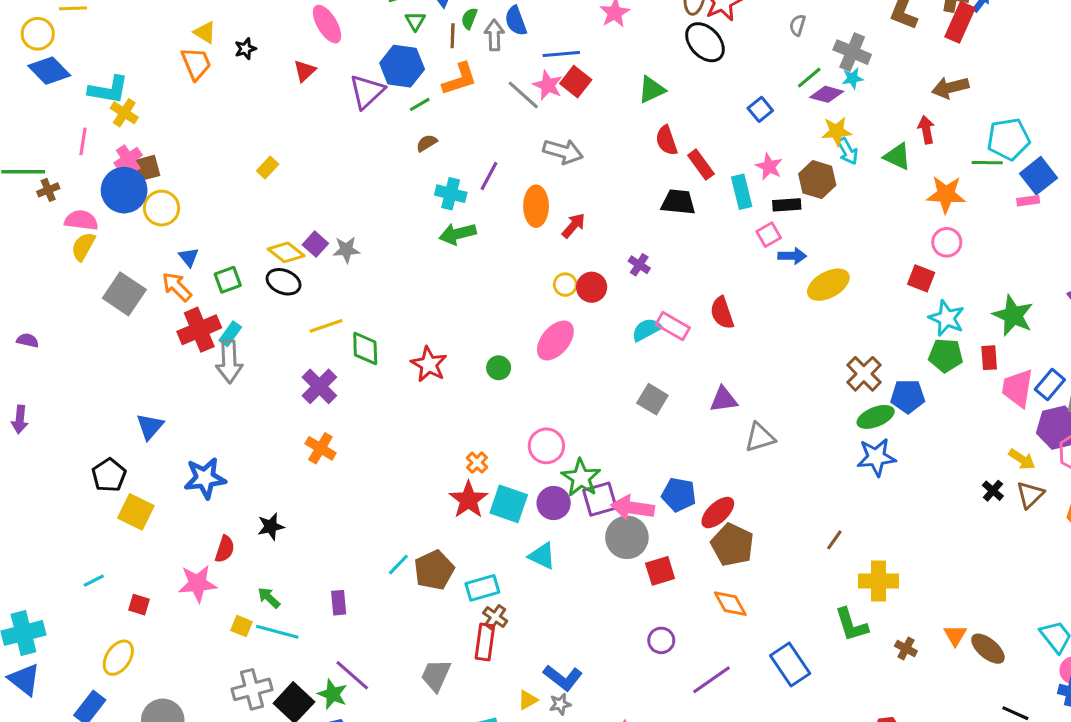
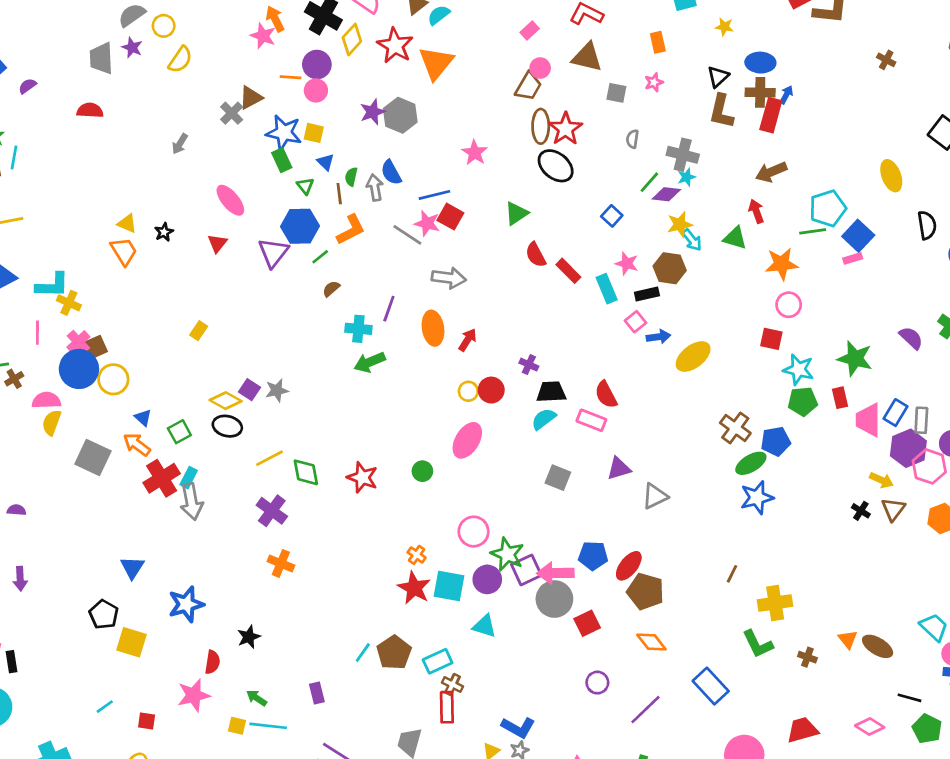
black trapezoid: (678, 202) -> (551, 392), moved
pink rectangle: (673, 326) -> (591, 420), moved

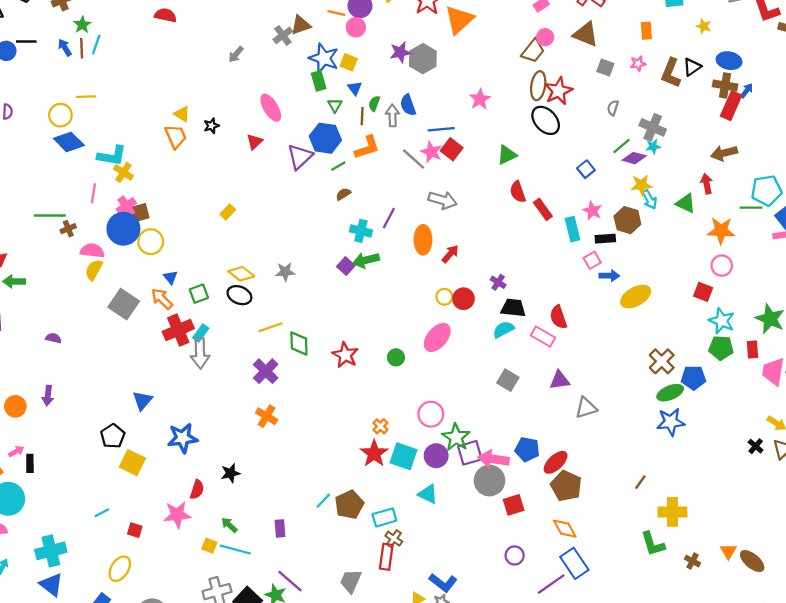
brown L-shape: (721, 111) -> (671, 73), moved
purple square: (250, 390) -> (346, 266), moved
blue rectangle: (711, 686) -> (574, 563), moved

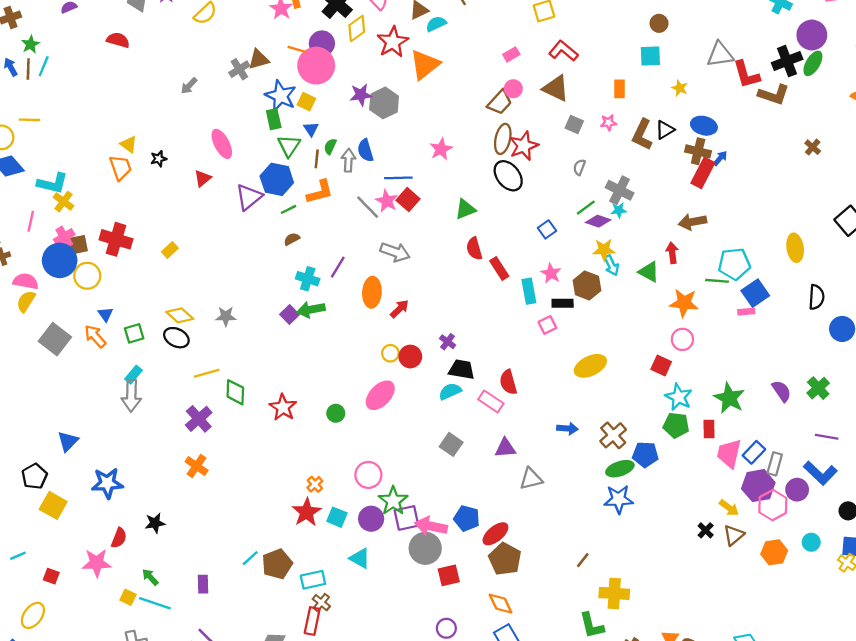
pink circle: (356, 27) -> (316, 66), size x1.8
green triangle: (335, 105) -> (289, 146), size x1.5
blue arrow: (609, 276) -> (567, 429), moved
red cross: (178, 330) -> (116, 239), moved, turned 36
cyan square: (404, 456) -> (337, 517), size x0.7

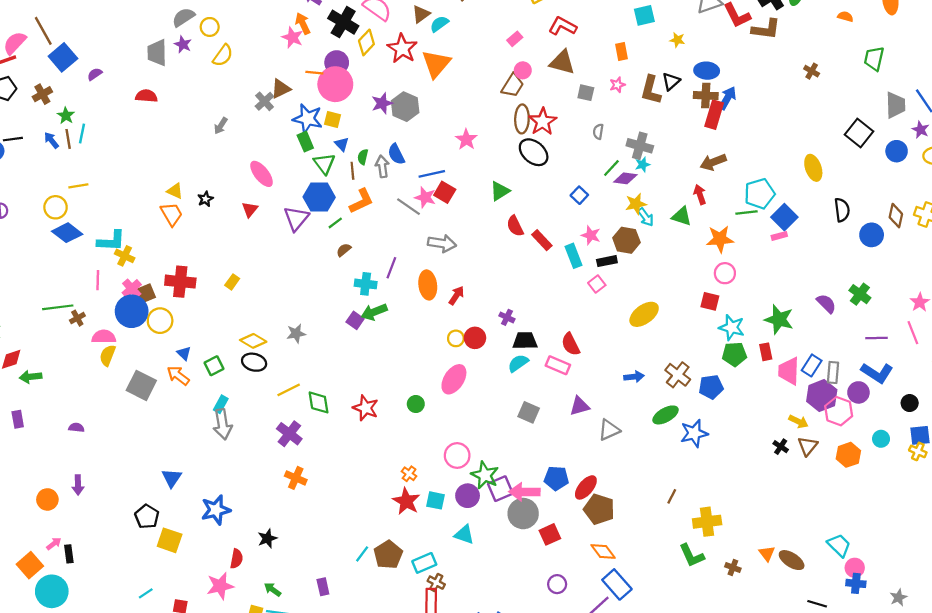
blue arrow: (720, 158) -> (728, 98), size x1.5
green ellipse: (620, 469) -> (666, 415), moved

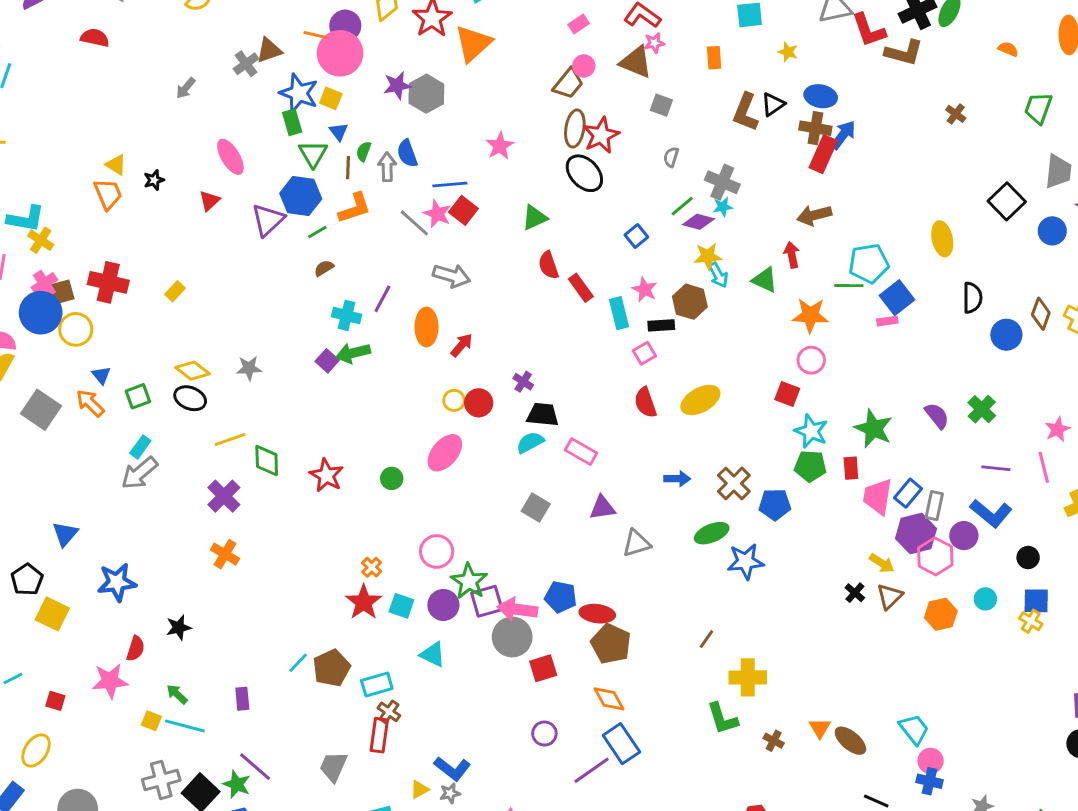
pink star: (617, 85) -> (654, 43), moved
red semicircle: (571, 344) -> (645, 403), moved
gray arrow: (223, 424) -> (139, 473), turned 52
red ellipse: (586, 487) -> (597, 614), turned 50

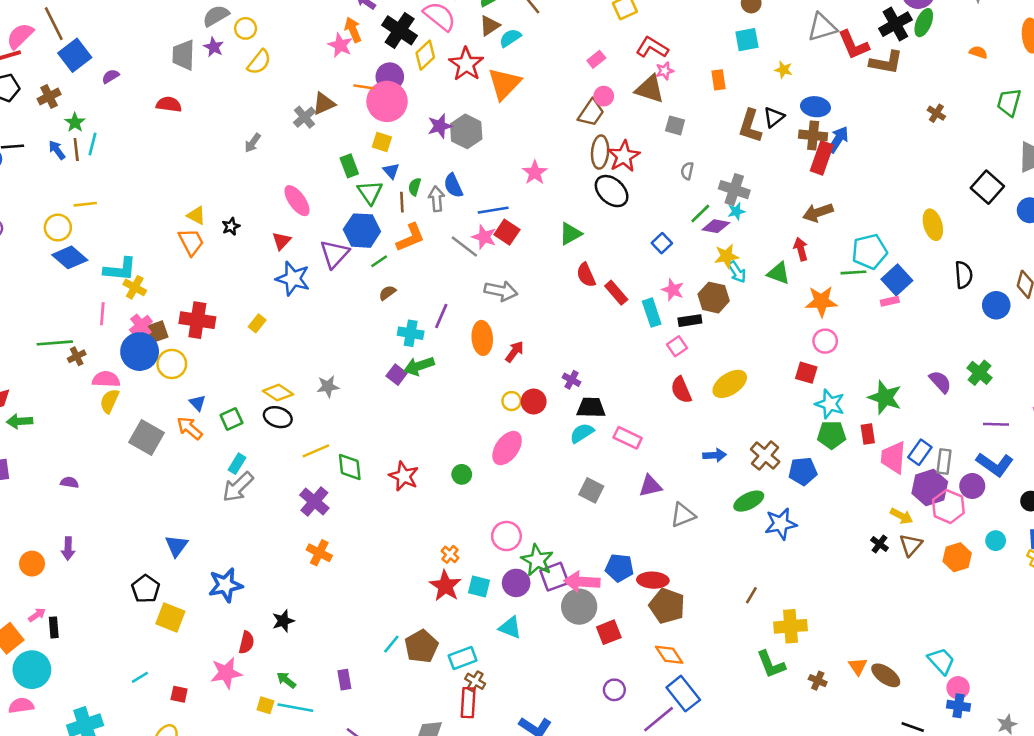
blue star: (299, 93) -> (293, 279), moved

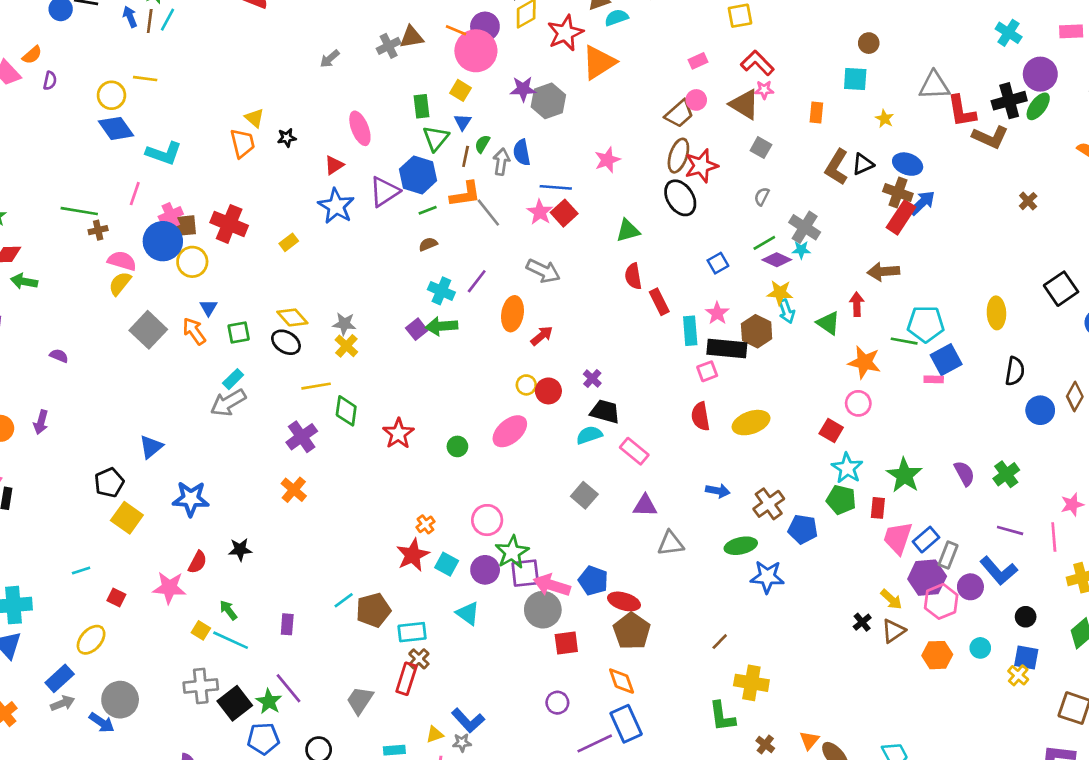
gray line: (464, 247) -> (488, 213), moved
yellow cross: (135, 287) -> (346, 346), moved
black rectangle: (690, 321) -> (727, 348), size x1.6

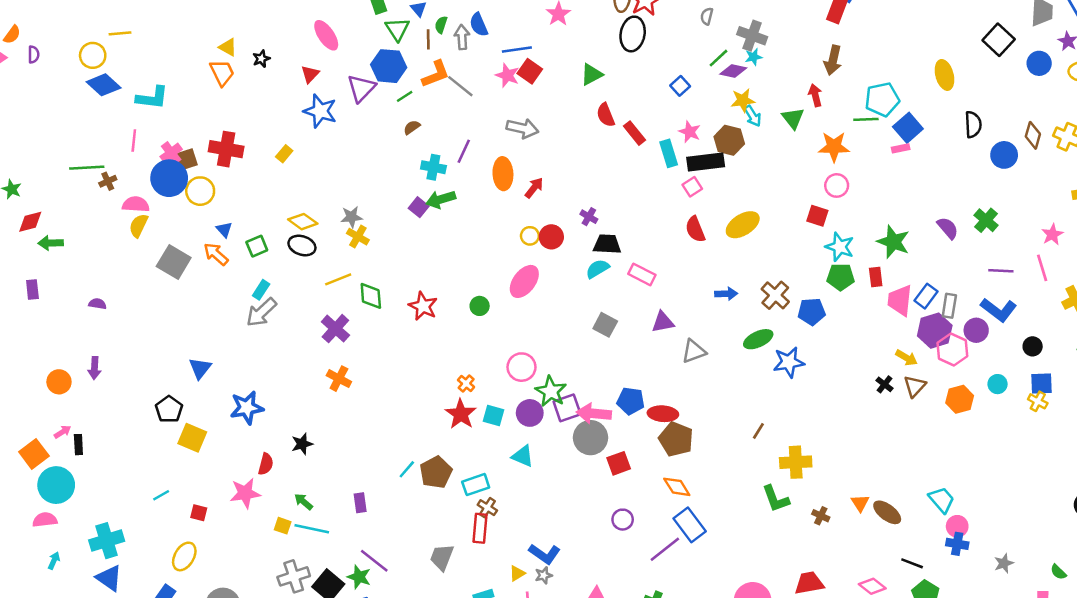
black ellipse: (680, 198) -> (633, 34), turned 56
brown arrow: (883, 272) -> (833, 60), turned -60
green triangle: (828, 323) -> (793, 118), turned 30

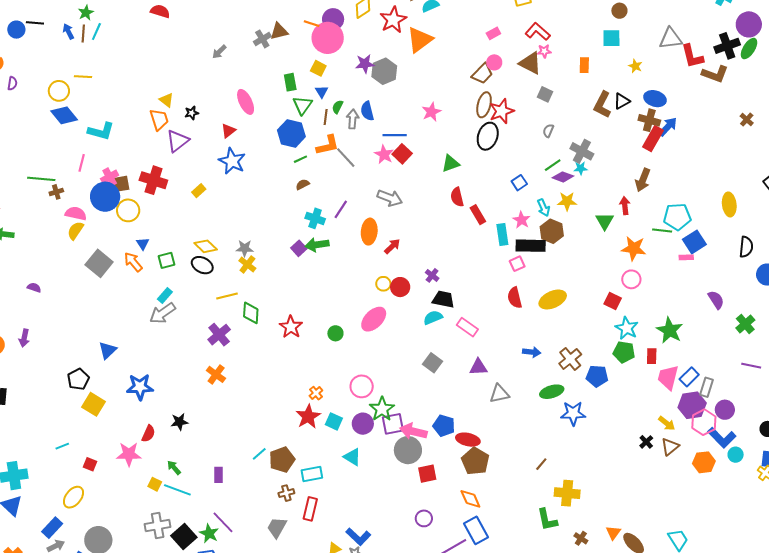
purple triangle: (361, 88) -> (177, 141), moved
cyan arrow: (753, 116) -> (544, 208), moved
purple semicircle: (948, 228) -> (716, 300), moved
blue L-shape: (999, 310) -> (722, 438), moved
brown cross: (487, 508) -> (286, 493), moved, turned 35

